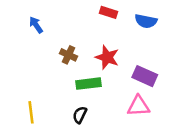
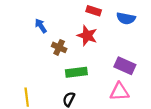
blue arrow: (36, 25) -> (41, 26), moved
red star: (107, 57) -> (87, 36), moved

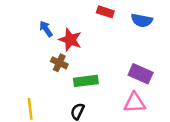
red star: (87, 36) -> (70, 40), moved
brown cross: (59, 47) -> (59, 63), moved

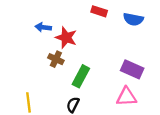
blue arrow: (46, 29) -> (43, 27), turned -49
green rectangle: (86, 81) -> (81, 76), turned -55

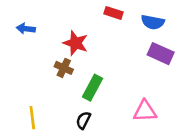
blue arrow: (43, 27) -> (26, 29), moved
purple rectangle: (132, 69) -> (161, 54), moved

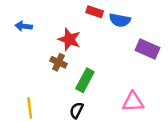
red rectangle: (113, 13) -> (95, 12), moved
blue semicircle: (153, 22) -> (120, 20), moved

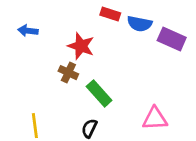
purple rectangle: (147, 49) -> (172, 39), moved
green rectangle: (85, 80) -> (99, 93), turned -70

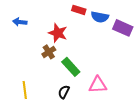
brown cross: (68, 73) -> (49, 52), turned 32
pink triangle: (155, 119) -> (98, 85), moved

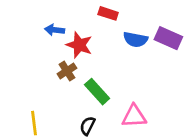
blue semicircle: (100, 17) -> (135, 39), moved
blue arrow: (20, 22) -> (55, 30), moved

